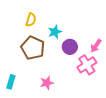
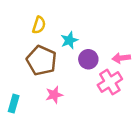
pink arrow: (96, 46) -> (121, 58), turned 48
pink star: (47, 83) -> (54, 95), moved

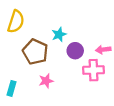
yellow semicircle: (39, 25) -> (16, 22), moved, size x1.5
pink cross: (110, 82) -> (93, 70), turned 30

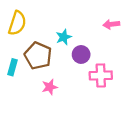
pink arrow: (103, 50) -> (111, 24), moved
cyan rectangle: (12, 88) -> (13, 67), moved

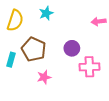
cyan star: (64, 37) -> (46, 13), moved

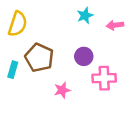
cyan star: (46, 13) -> (85, 16), moved
pink star: (44, 77) -> (62, 90), moved

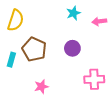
pink cross: (104, 78) -> (94, 79), moved
pink star: (62, 90) -> (41, 87), moved

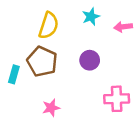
yellow semicircle: (16, 20) -> (49, 26), moved

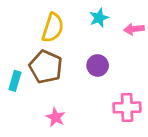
pink star: (51, 108) -> (56, 117), turned -30

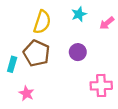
pink arrow: (134, 29) -> (107, 23), turned -32
pink star: (56, 117) -> (27, 93), moved

